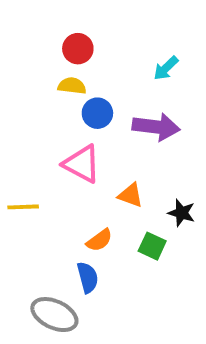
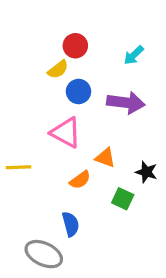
red circle: (78, 49) -> (75, 46), moved
yellow semicircle: (72, 86) -> (58, 69), turned 135
orange semicircle: (99, 240) -> (80, 180), moved

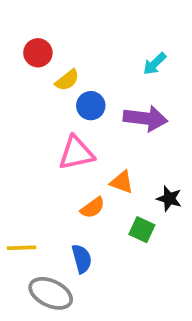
red circle: (75, 46) -> (38, 53), moved
pink triangle: (66, 133) -> (76, 153), turned -40
yellow line: (19, 167) -> (22, 248), moved

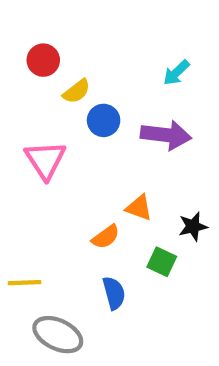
pink triangle: (76, 153) -> (45, 160), moved, turned -51
black star: (169, 199) -> (193, 226), turned -30
blue semicircle: (82, 259) -> (114, 293), moved

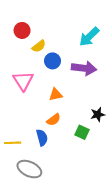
cyan arrow: (176, 73) -> (89, 37), size x1.5
orange triangle: (139, 208) -> (56, 94), moved, turned -32
blue semicircle: (114, 293) -> (42, 138), moved

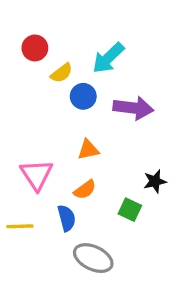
cyan arrow: (89, 37) -> (108, 58), moved
pink triangle: (23, 81) -> (37, 175), moved
gray ellipse: (29, 169) -> (93, 258), moved

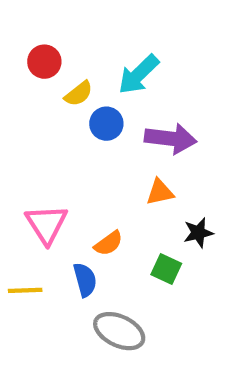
orange triangle: (88, 150) -> (160, 192), moved

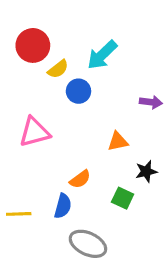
red circle: (44, 62) -> (33, 45), size x1.4
purple arrow: (171, 139) -> (151, 102), moved, size x0.6
pink triangle: (46, 224) -> (34, 132), moved, turned 48
blue semicircle: (85, 280) -> (63, 206), turned 30

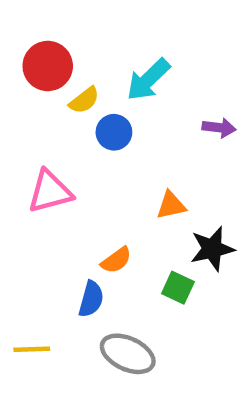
purple arrow: (151, 102) -> (219, 128), moved
black star: (146, 171) -> (212, 249), size x1.4
yellow line: (19, 214) -> (32, 349), moved

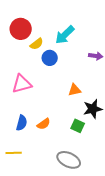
orange semicircle: (116, 260) -> (44, 124), moved
blue semicircle: (91, 299) -> (22, 123), moved
gray ellipse: (128, 354) -> (69, 160), moved

